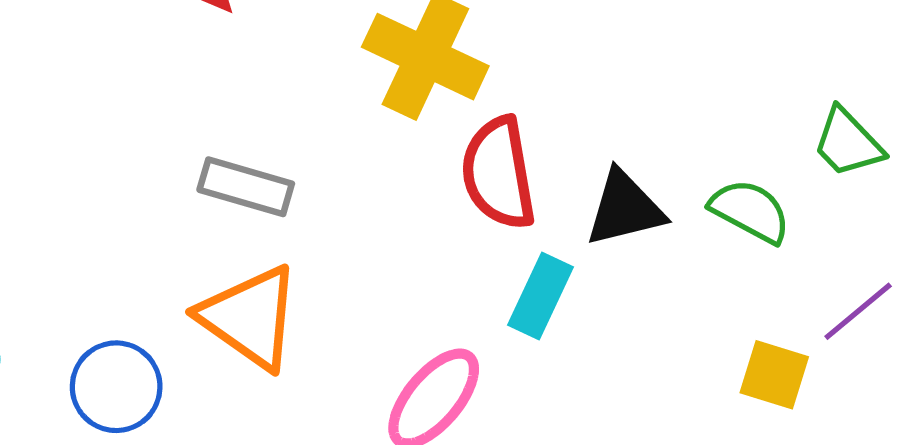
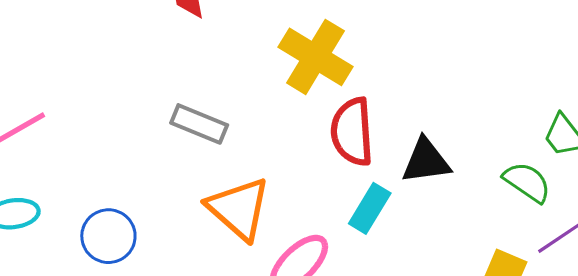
green semicircle: (750, 211) -> (527, 182), moved
orange triangle: (250, 317) -> (239, 209), moved

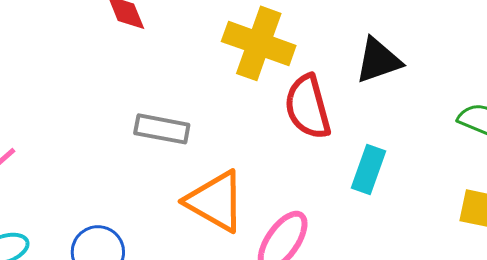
black triangle: (426, 161) -> (378, 61), moved
cyan rectangle: (370, 208) -> (368, 170), moved

